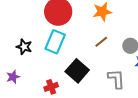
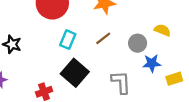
cyan rectangle: (55, 42) -> (68, 40), moved, size x0.7

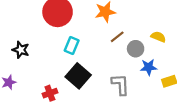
brown line: (103, 38) -> (117, 37), moved

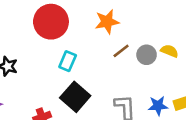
gray circle: (136, 49) -> (147, 55), moved
blue star: (149, 67) -> (158, 106), moved

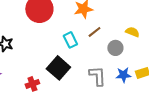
gray circle: (147, 55) -> (115, 48), moved
cyan rectangle: (68, 61) -> (70, 40), moved, turned -49

